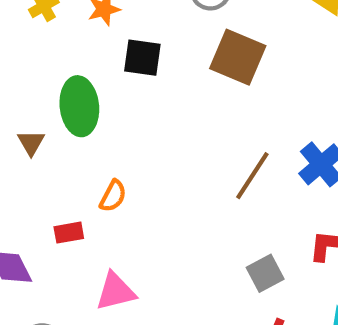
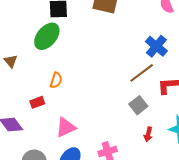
green ellipse: (79, 106) -> (47, 36), moved, turned 56
brown line: (252, 176) -> (142, 73), moved, turned 30

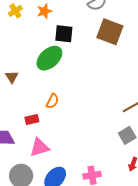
pink triangle: (66, 127) -> (39, 147), moved

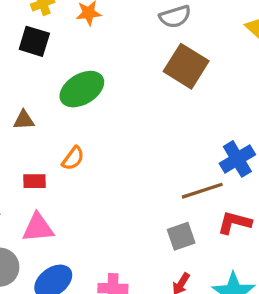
black square: (64, 34) -> (34, 41), moved
brown triangle: (12, 77) -> (24, 120), moved, turned 48

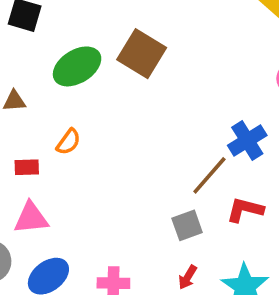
brown square: (186, 66) -> (142, 54), moved
brown line: (202, 191) -> (209, 175), turned -30

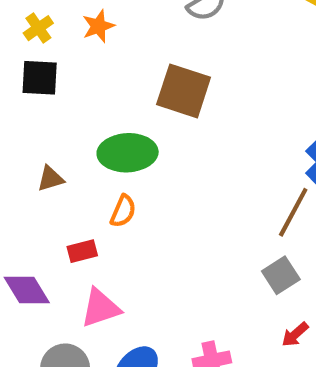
green ellipse: (77, 66) -> (128, 153), moved, turned 42
red arrow: (188, 277) -> (295, 334), turned 30

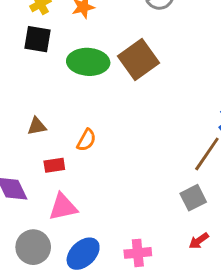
brown square: (184, 91) -> (138, 60), turned 30
green ellipse: (128, 153) -> (88, 62), moved
brown triangle: (50, 179) -> (37, 126), moved

